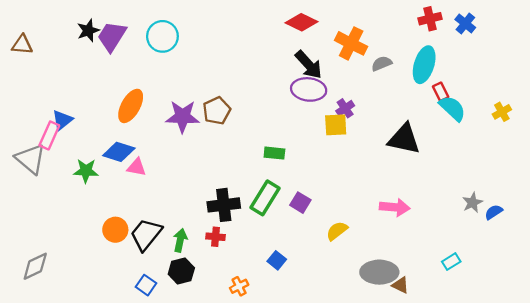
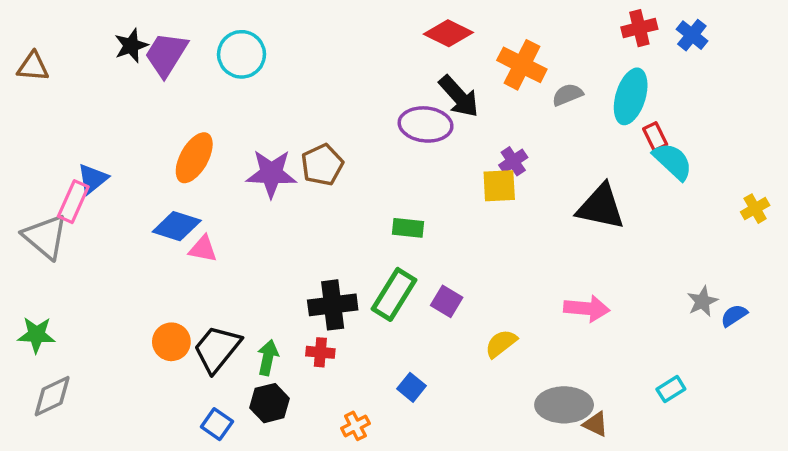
purple ellipse: (309, 89) -> (426, 124), moved
yellow cross: (502, 112) -> (755, 209), moved
green star: (86, 171) -> (36, 335), moved

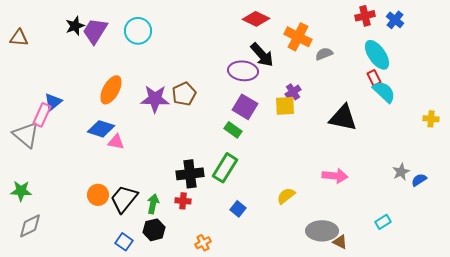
cyan ellipse: (631, 96) -> (377, 55), moved, turned -52
yellow cross: (755, 209) -> (431, 119), turned 35
green rectangle: (408, 228) -> (233, 130), turned 30
purple square: (447, 301) -> (245, 107), moved, size x1.4
blue square: (412, 387) -> (238, 209), moved

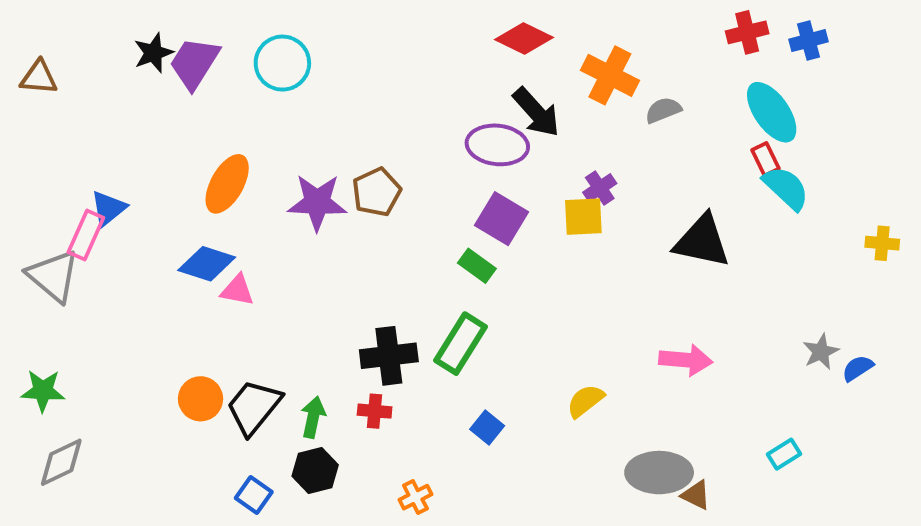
blue cross: (395, 20) -> (809, 41), turned 36

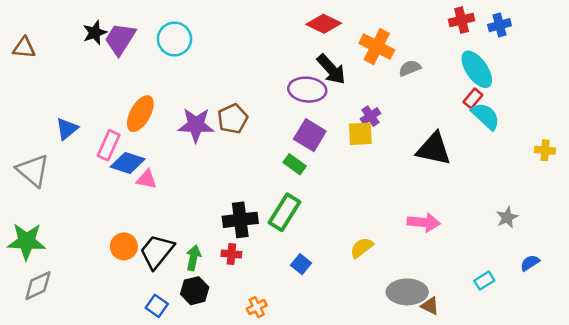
red rectangle: (766, 159) -> (473, 98), turned 66
pink rectangle: (86, 235) -> (109, 145), moved
blue semicircle: (858, 368) -> (530, 263), moved
green star: (43, 391) -> (27, 241), size x1.4

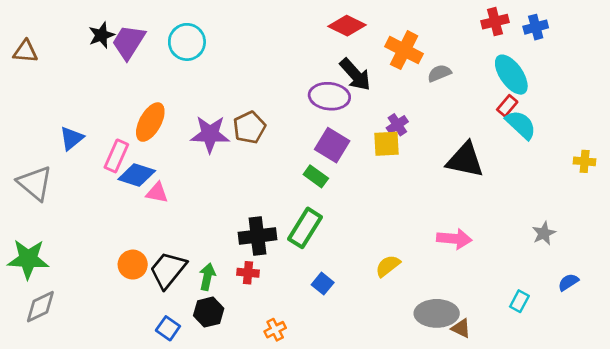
cyan rectangle: (484, 281) -> (519, 301), turned -30

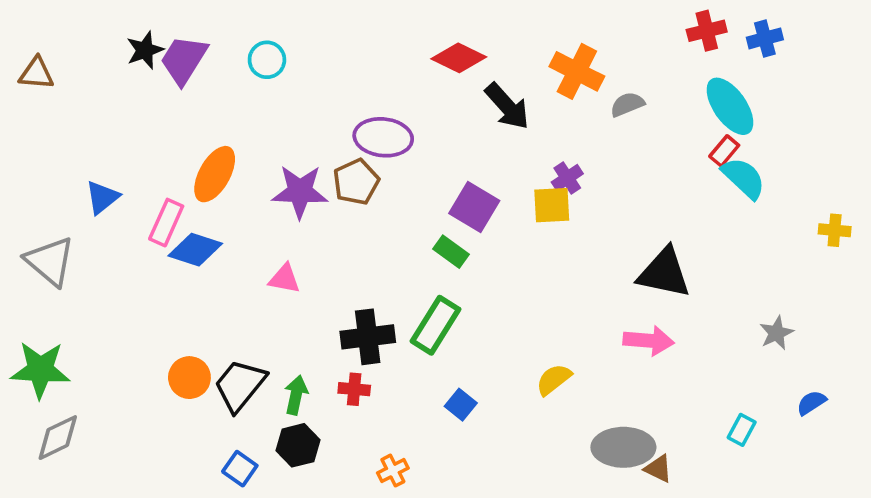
red diamond: (347, 26) -> (459, 58), moved
cyan circle: (187, 42) -> (267, 60), size x0.7
purple ellipse: (329, 96) -> (383, 137), moved
black triangle: (465, 160) -> (664, 273), moved
pink triangle: (157, 193) -> (284, 279), moved

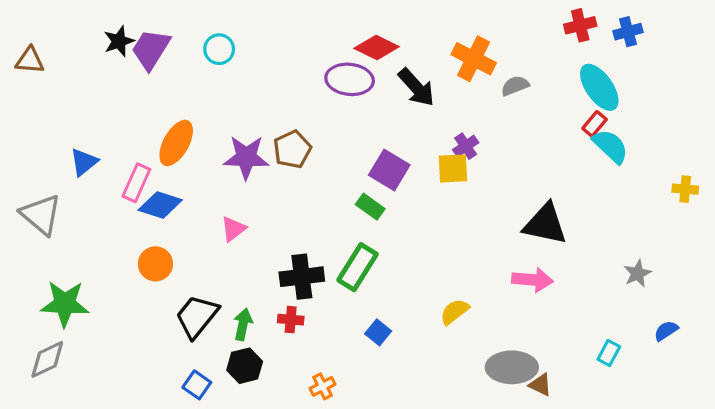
purple ellipse: (383, 137) -> (350, 79), moved
pink triangle: (284, 279) -> (233, 229), turned -48
green star: (40, 370) -> (65, 304), moved
orange circle: (189, 378) -> (155, 264), moved

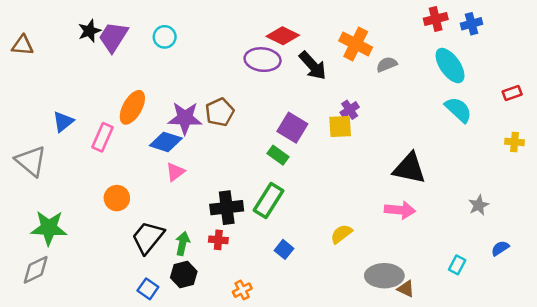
red rectangle: (595, 124) -> (512, 93), moved, turned 30
blue diamond: (160, 205) -> (166, 142), moved

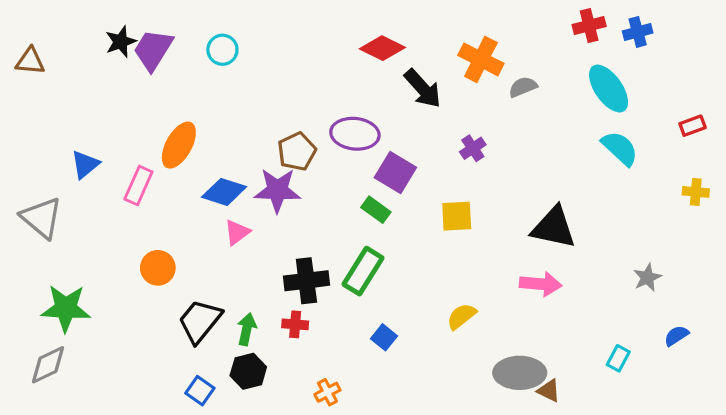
purple ellipse: (263, 60) -> (355, 134), moved
purple star: (185, 118) -> (277, 190), moved
yellow square: (340, 126) -> (457, 216), moved

